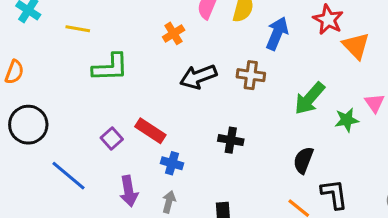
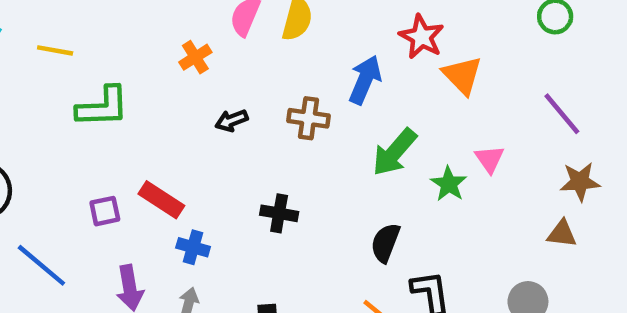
blue arrow: (277, 33) -> (365, 80), moved
black arrow: (198, 77) -> (232, 121), size x0.6
green star: (347, 120) -> (449, 184), turned -30
purple square: (112, 139) -> (105, 211), turned 30

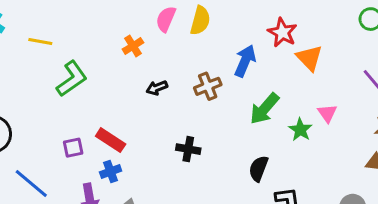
green L-shape: (103, 107) -> (72, 79), turned -33
brown cross: (308, 118) -> (208, 86), turned -30
blue cross: (193, 247) -> (111, 172), moved, turned -36

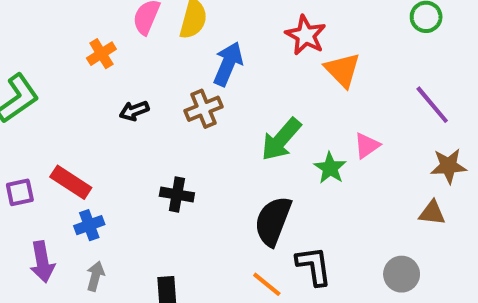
blue arrow: (245, 61) -> (228, 64), moved
pink triangle: (327, 113) -> (367, 145), turned 30
black semicircle: (259, 169) -> (273, 221), size x1.4
blue cross: (111, 172) -> (89, 225), moved

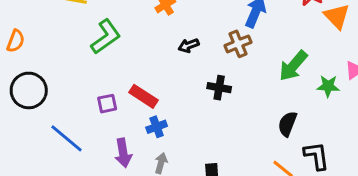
green star: (330, 168) -> (328, 86), turned -30
black cross: (177, 194) -> (219, 88), moved
black semicircle: (273, 221) -> (287, 124), size x0.7

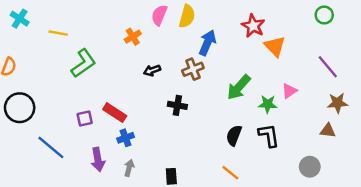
black L-shape: (316, 156) -> (269, 135), moved

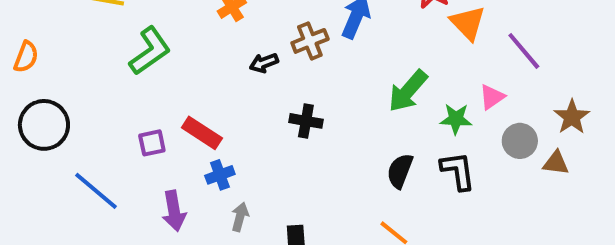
purple line: (328, 67) -> (524, 51), moved
brown cross: (193, 69) -> (310, 41), moved
brown star: (337, 103) -> (572, 117), turned -30
gray circle: (310, 167) -> (520, 141), moved
gray arrow: (129, 168) -> (240, 217), moved

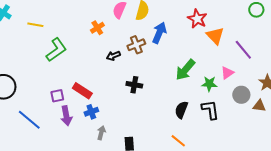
purple arrow: (174, 211) -> (66, 116), moved

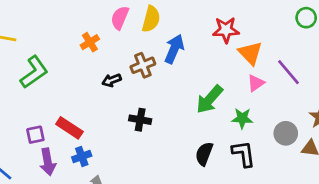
red star: (197, 19) -> (226, 30), turned -30
pink triangle: (227, 73) -> (256, 83), moved

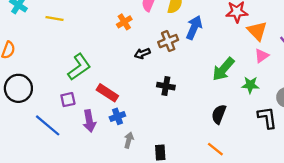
green L-shape: (34, 72) -> (79, 67), moved
purple square: (35, 135) -> (68, 100), moved
black L-shape: (244, 154) -> (267, 118), moved

